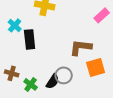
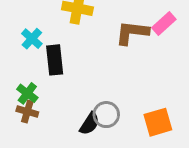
brown L-shape: (81, 47) -> (132, 33), moved
orange square: (96, 67) -> (158, 122), moved
green cross: (31, 84) -> (27, 93), moved

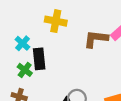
green cross: (27, 93) -> (25, 70), moved

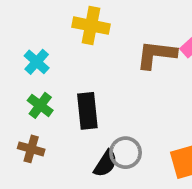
black rectangle: (39, 59) -> (87, 111), moved

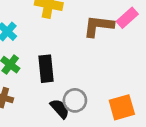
black semicircle: (106, 163) -> (60, 109), turned -75

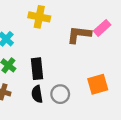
orange square: (122, 107) -> (98, 84), moved
black semicircle: (60, 109) -> (37, 94), moved, turned -147

